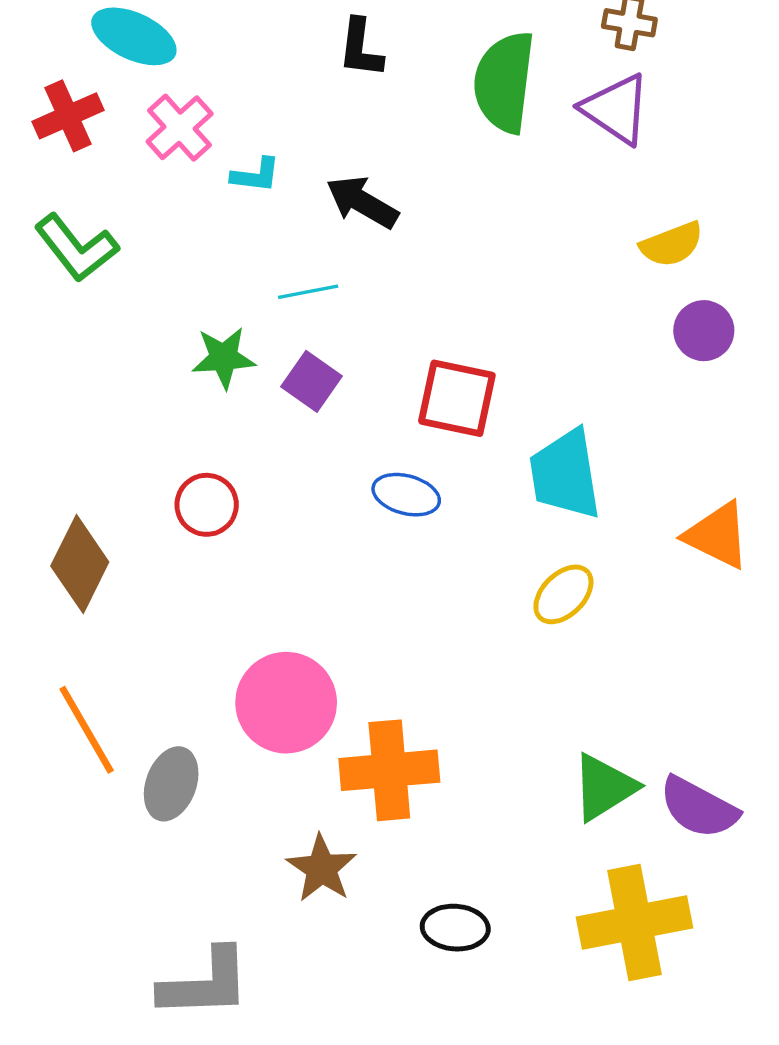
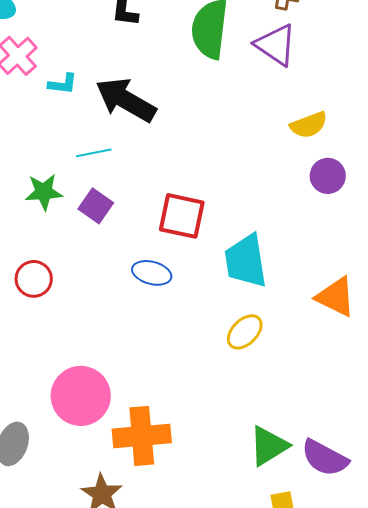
black arrow: (362, 202) -> (126, 100), size x1.4

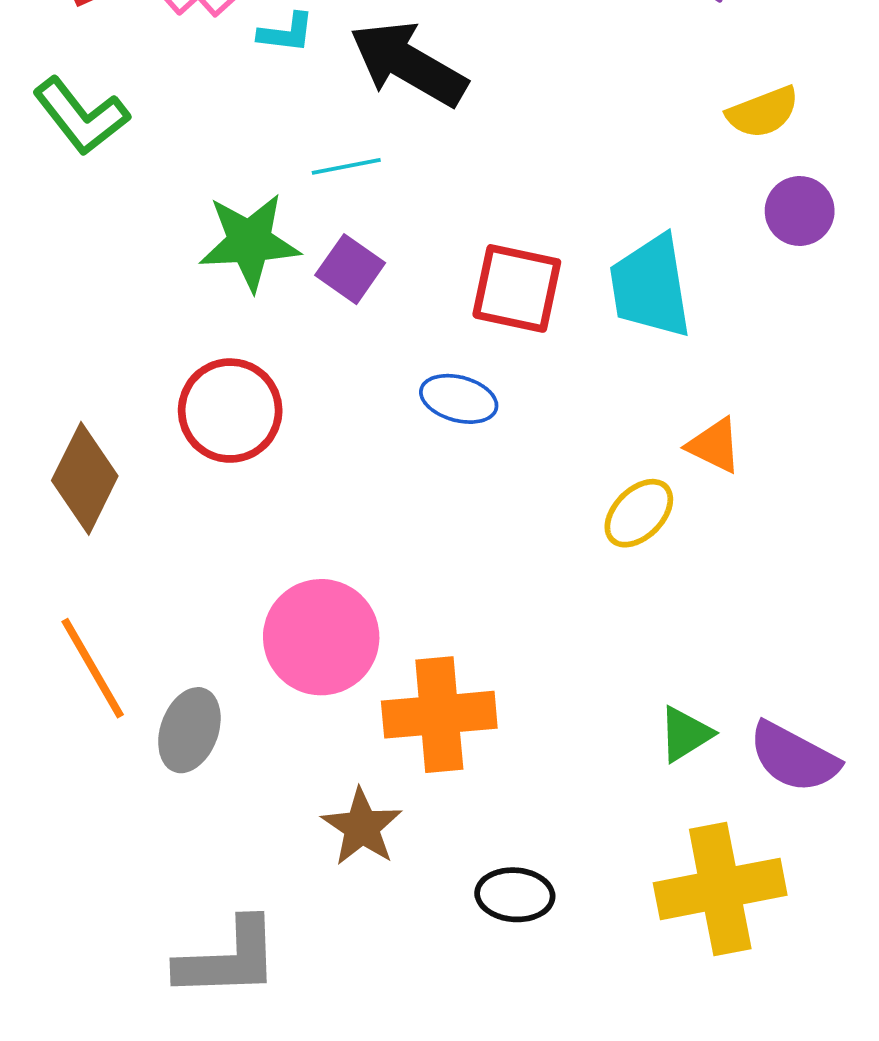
green star: (44, 192) -> (249, 242), size x1.4
cyan trapezoid: (246, 261) -> (650, 287), moved
red circle: (34, 279) -> (230, 411), size x1.4
orange triangle: (336, 297) -> (714, 445), moved, size x0.7
green triangle: (269, 446) -> (685, 734), size x0.7

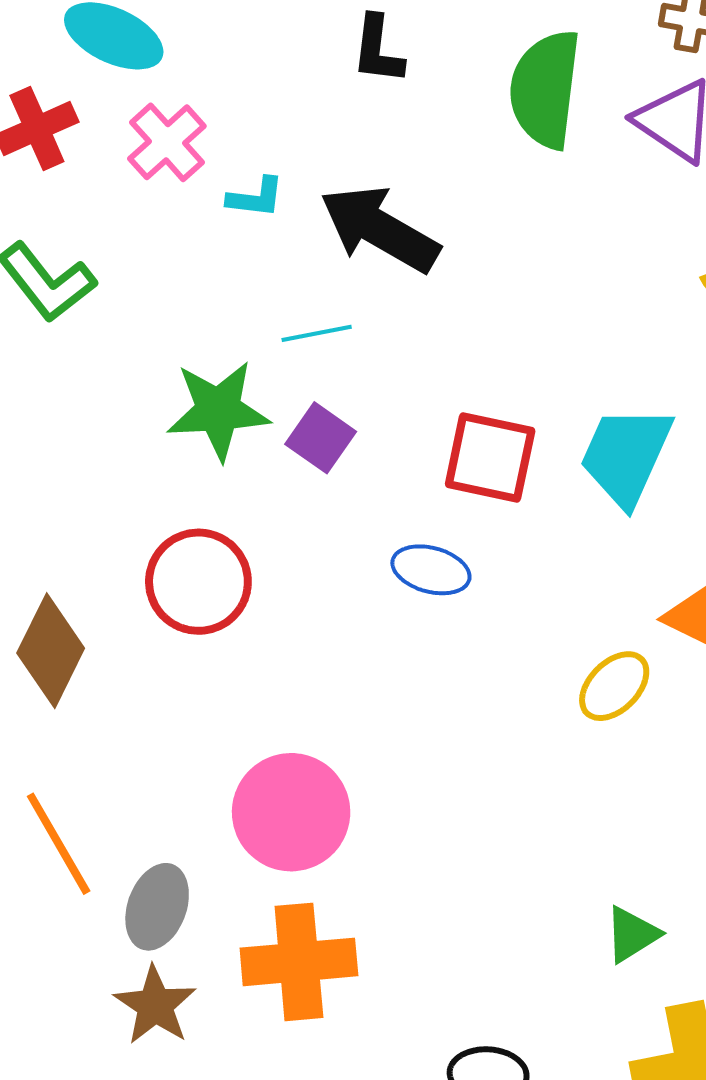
cyan trapezoid: (650, 287) -> (626, 456), turned 33
orange cross: (439, 715) -> (299, 962), moved
green triangle: (685, 734) -> (632, 934), moved
brown star: (362, 827) -> (155, 1005), moved

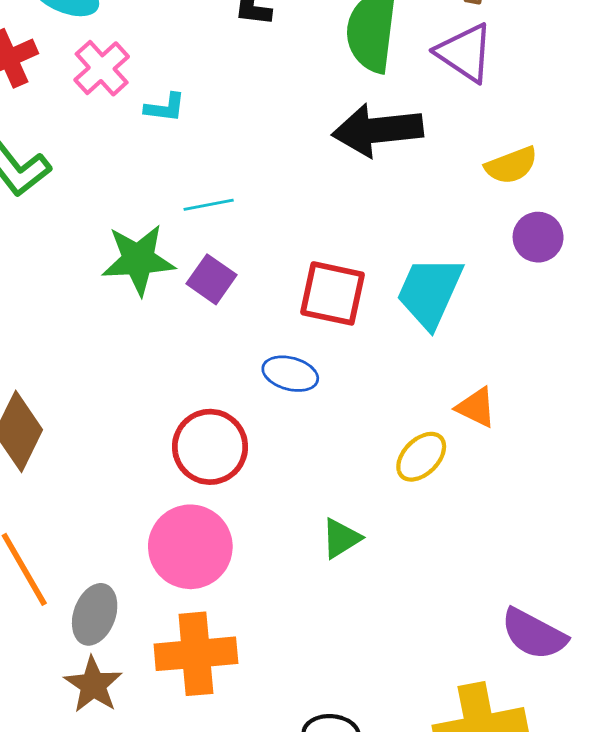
black arrow: (380, 229) -> (378, 130), moved, turned -36
red circle: (198, 582) -> (210, 447), moved
green triangle: (632, 934) -> (341, 538), moved

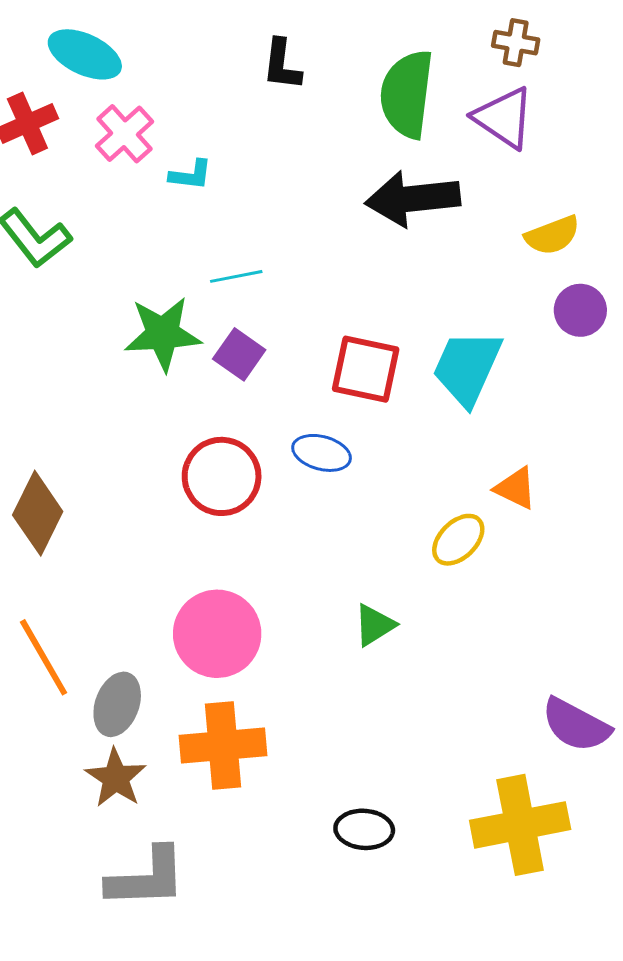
red circle: (210, 447) -> (222, 476), moved

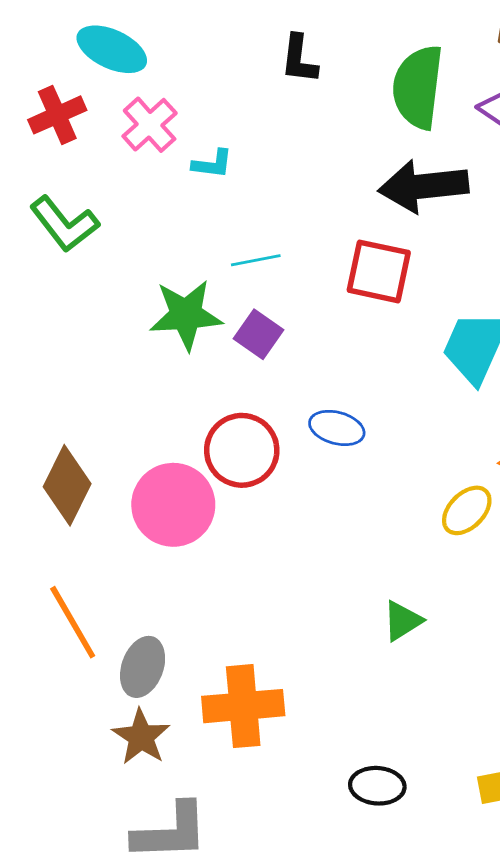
red square: (366, 369) -> (379, 271), moved
green triangle: (374, 625) -> (402, 621), moved
pink circle: (217, 634) -> (173, 505), moved

